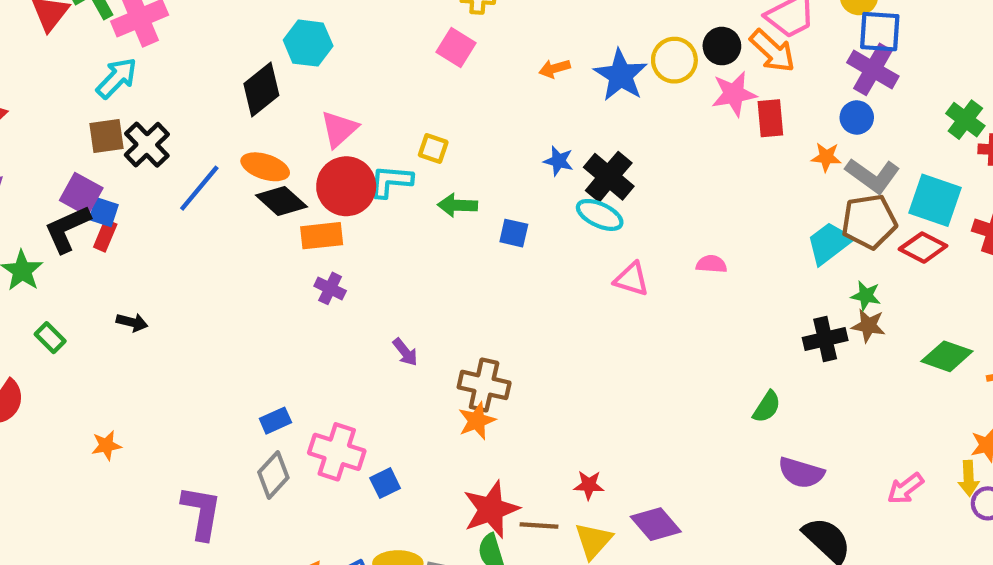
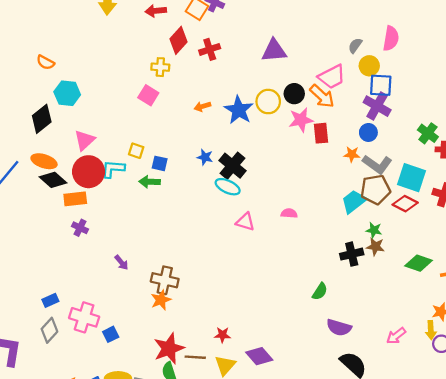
blue square: (514, 233) -> (160, 163), moved

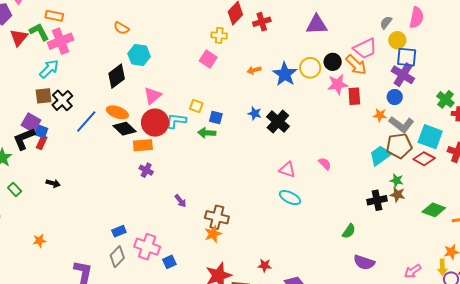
cyan ellipse: (228, 187) -> (290, 198), moved
pink semicircle: (289, 213) -> (325, 164), turned 40

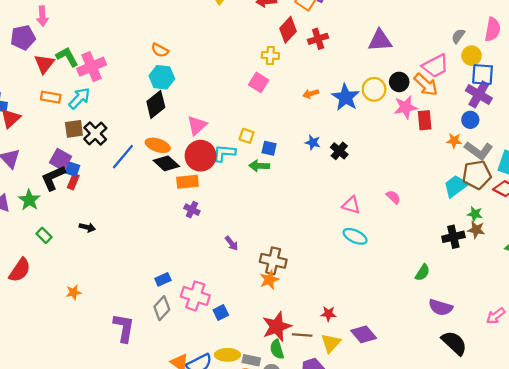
orange rectangle: (54, 16) -> (51, 97), moved
cyan hexagon: (139, 55) -> (162, 77), moved
black cross: (278, 121) -> (339, 151), size x0.7

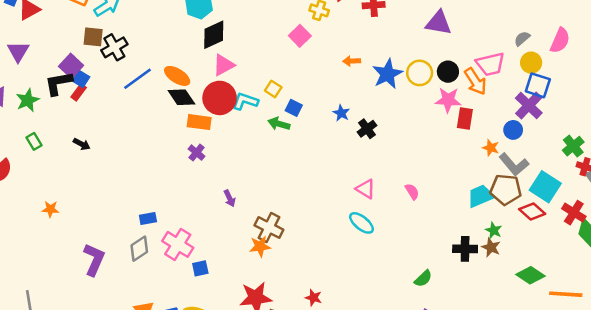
black diamond: (156, 104) -> (214, 35), moved

